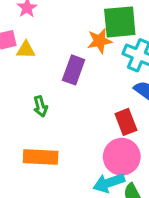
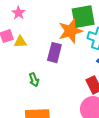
orange star: (100, 41) -> (70, 31), size x1.4

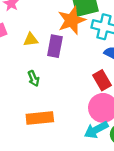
yellow triangle: (20, 42) -> (31, 40), moved

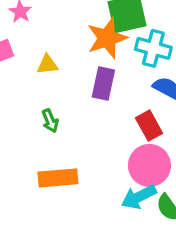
purple rectangle: (55, 46) -> (103, 84), moved

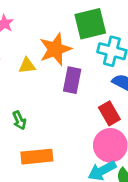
orange star: (107, 38) -> (55, 49), moved
green arrow: (50, 121) -> (19, 120), moved

